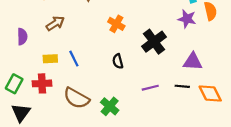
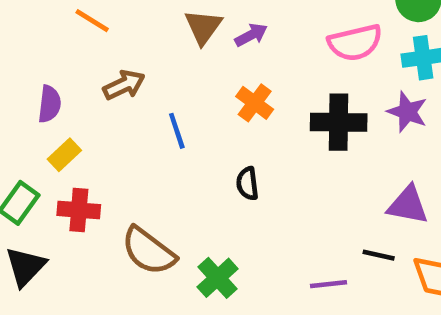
black cross: (154, 42) -> (339, 122), moved, turned 30
yellow rectangle: (50, 59) -> (64, 155), moved, turned -48
blue line: (74, 59) -> (177, 131), moved
purple line: (150, 88) -> (329, 284), moved

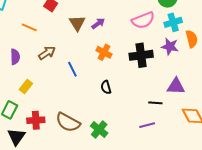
purple semicircle: (50, 104) -> (15, 57), moved
red cross: (79, 210) -> (36, 120), moved
black line: (379, 255) -> (155, 103), moved

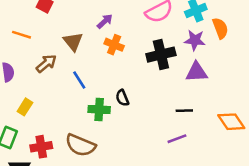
brown triangle: (77, 23) -> (73, 41), moved
orange cross: (104, 52) -> (114, 45), moved
purple triangle: (176, 86) -> (196, 72), moved
green cross: (99, 129) -> (99, 110), moved, turned -30

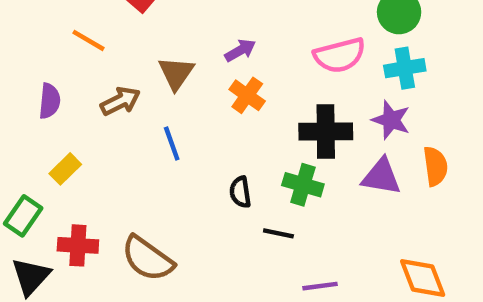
orange semicircle: (220, 28) -> (435, 166), moved
green cross: (99, 110) -> (303, 185), moved
black line: (184, 111) -> (278, 233), moved

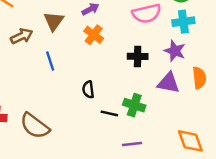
black cross: (326, 132) -> (138, 56), size x0.7
green cross: (303, 185) -> (134, 105), moved

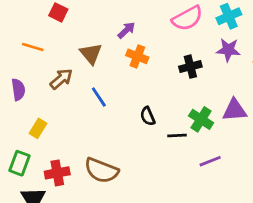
purple triangle: (168, 83) -> (235, 110), moved
green cross: (134, 105) -> (201, 119), turned 30

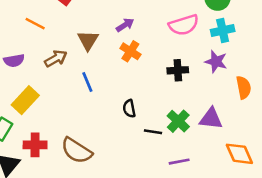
purple semicircle: (18, 90) -> (14, 61), turned 78
yellow rectangle: (38, 128) -> (25, 100), size x1.5

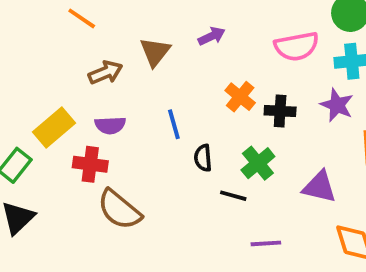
orange cross: (130, 51) -> (240, 97), moved
purple semicircle: (14, 61) -> (110, 125), moved
blue line: (87, 82) -> (174, 124), moved
green cross: (178, 121) -> (258, 163), moved
red cross: (35, 145) -> (90, 164), moved

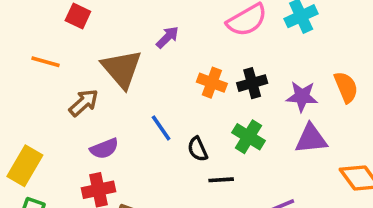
brown triangle: (155, 52) -> (122, 69), size x1.4
purple star: (337, 105) -> (302, 96), moved
yellow rectangle: (54, 127) -> (25, 166), moved
black line: (233, 196) -> (221, 180), moved

